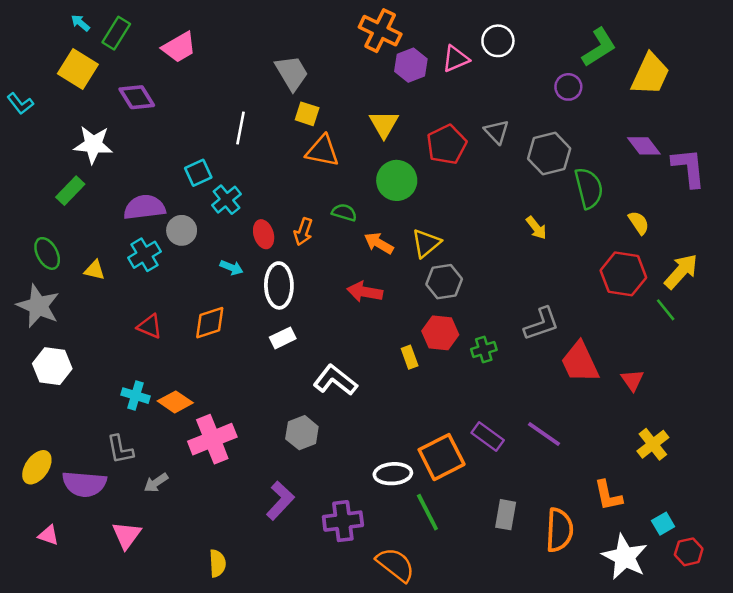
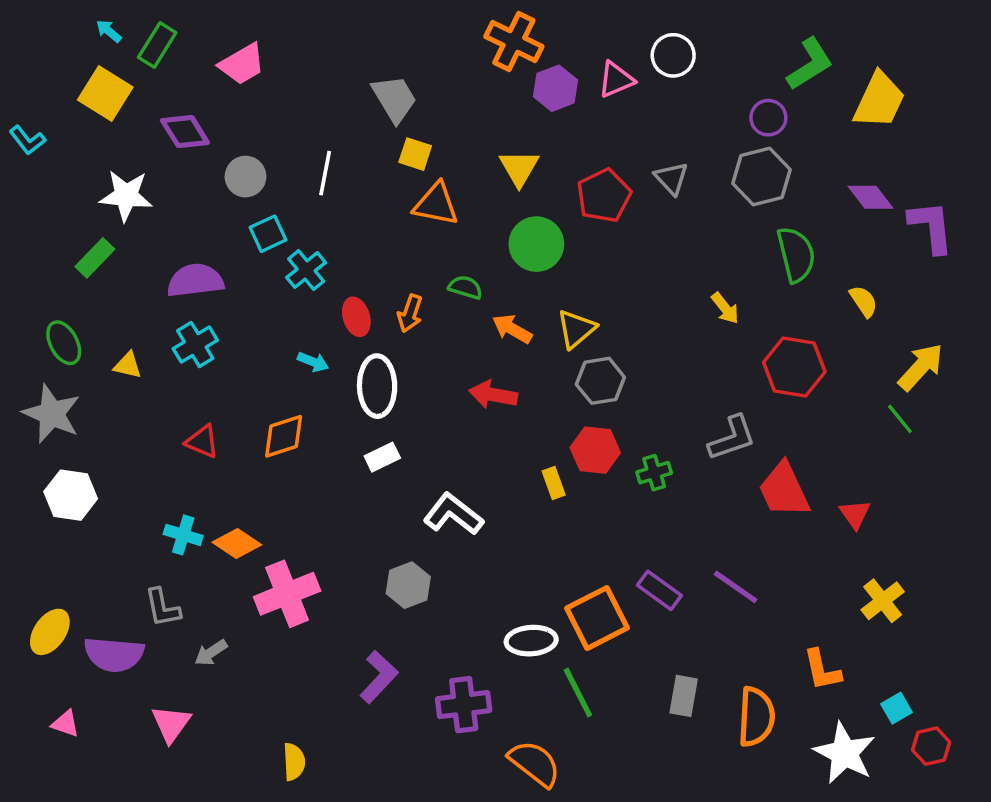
gray hexagon: (549, 154) -> (761, 177), moved
gray circle: (182, 230) -> (246, 177), moved
red hexagon: (623, 274) -> (794, 367), moved

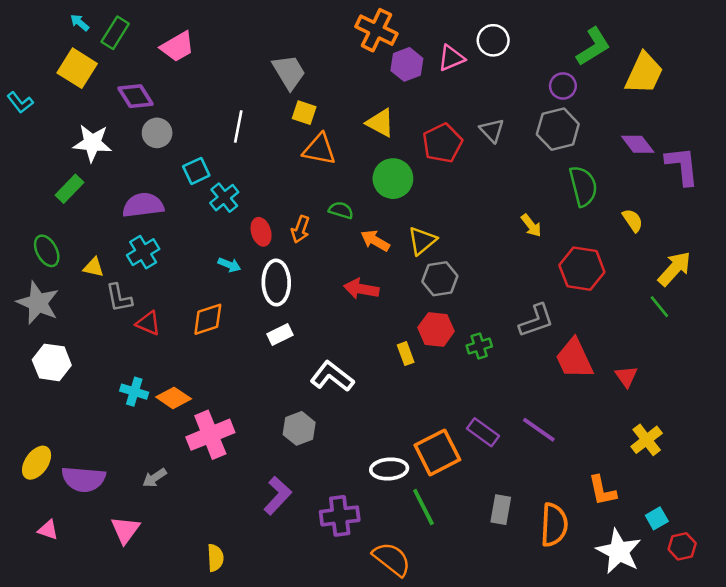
yellow triangle: (519, 168) -> (380, 123), turned -32
gray circle: (246, 177) -> (157, 133), moved
gray L-shape: (162, 608) -> (119, 298), moved

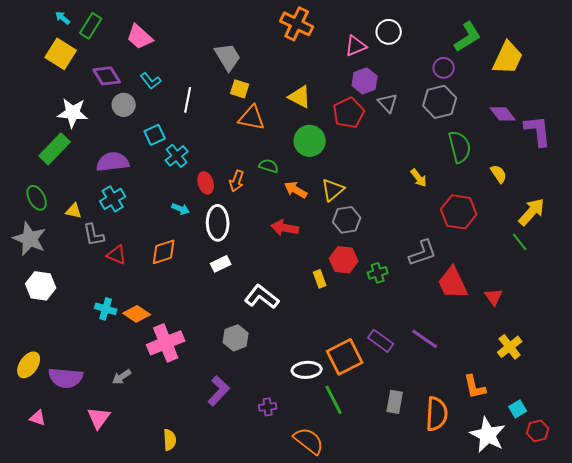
pink trapezoid: (177, 47) -> (140, 37), turned 72
purple hexagon: (407, 64) -> (365, 81), moved
cyan L-shape: (20, 102) -> (151, 81), moved
green rectangle: (70, 189) -> (55, 149), size x1.4
purple cross: (340, 516) -> (268, 407), size x0.6

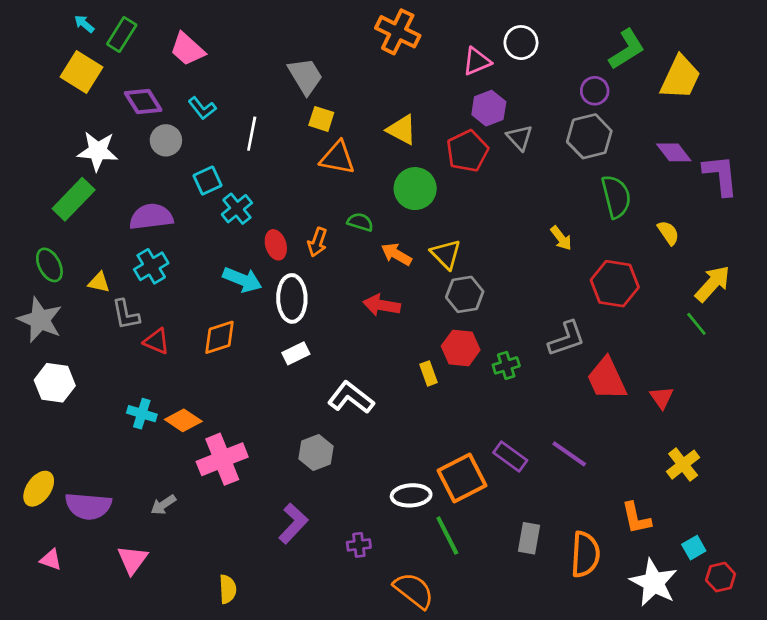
yellow triangle: (333, 190) -> (446, 254), turned -35
cyan arrow: (181, 209) -> (242, 280), size x1.6

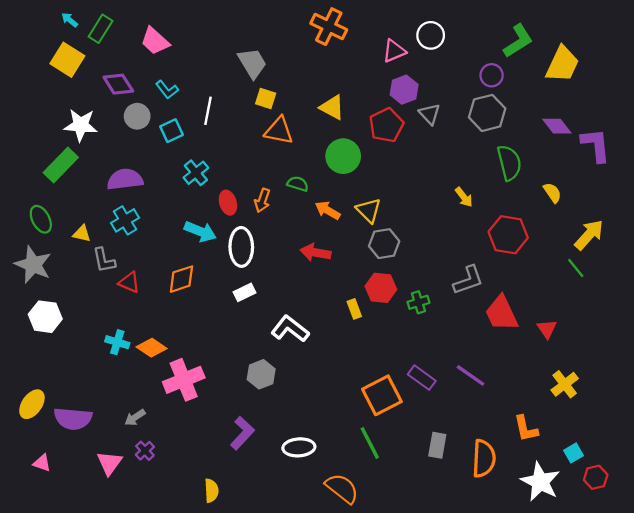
cyan square: (207, 181) -> (171, 131), moved
white ellipse: (411, 495) -> (299, 447), moved
purple cross: (359, 545) -> (145, 451), moved, turned -36
yellow semicircle: (228, 589) -> (211, 491), moved

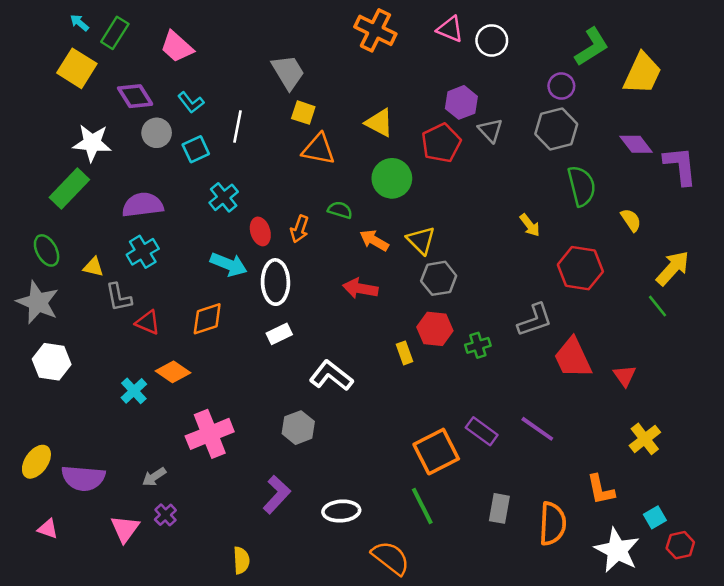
pink triangle: (394, 51) -> (450, 29), moved, turned 45
cyan cross: (117, 342) -> (134, 391), turned 30
orange diamond: (152, 348) -> (173, 372), moved

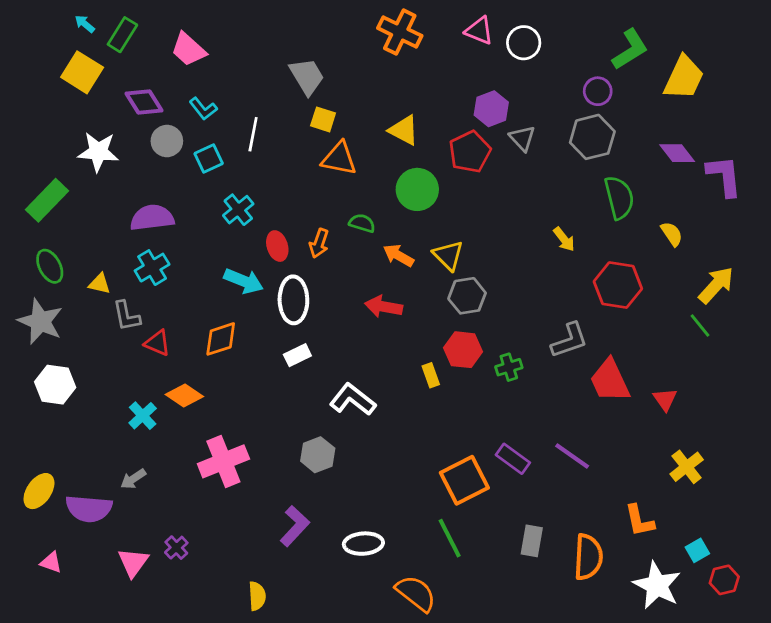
green rectangle: (69, 188) -> (47, 200), moved
gray arrow: (154, 477) -> (133, 479), moved

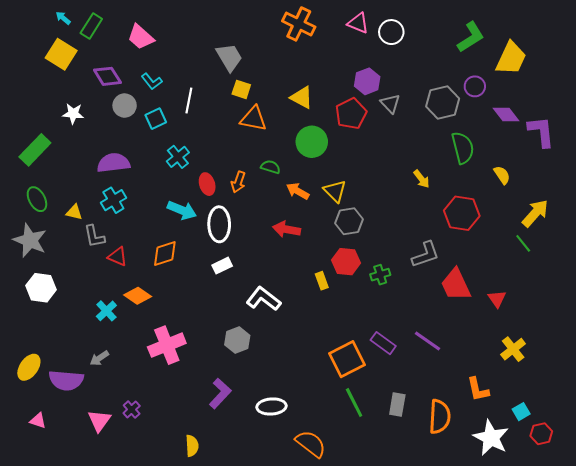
purple circle: (598, 91) -> (475, 86), moved
white star: (98, 152) -> (73, 114), size x0.7
green line: (450, 538) -> (354, 402), moved

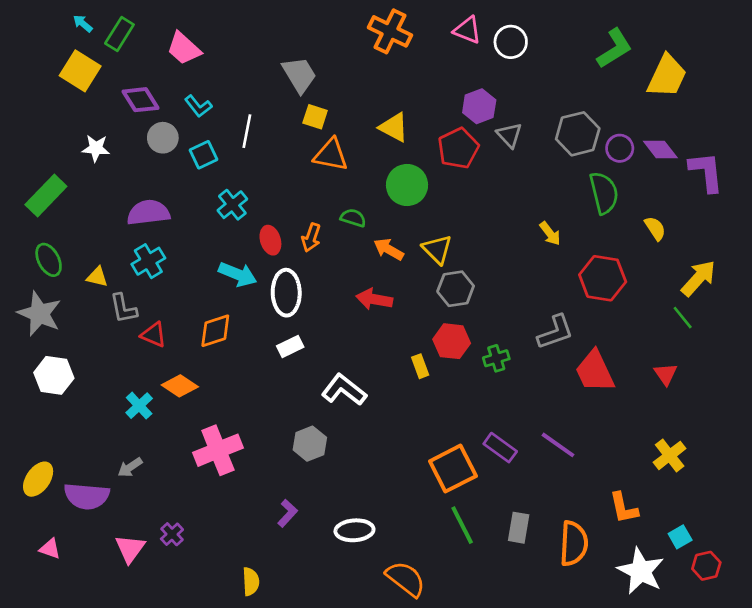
purple circle: (475, 86) -> (620, 148), moved
red triangle: (497, 299) -> (666, 374), moved
purple L-shape: (220, 393) -> (288, 513), size x0.7

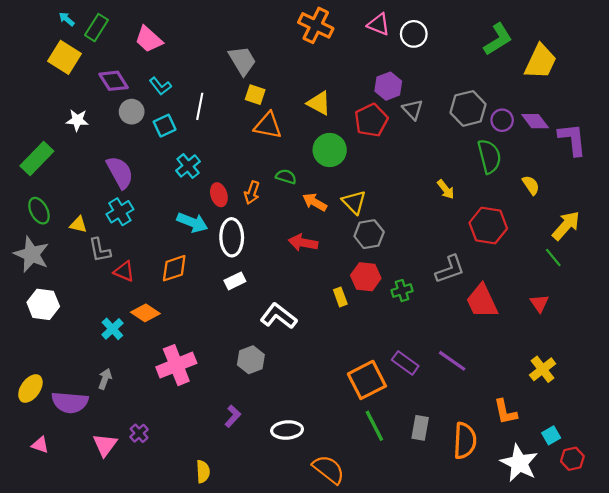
purple semicircle: (148, 213) -> (120, 172), turned 68
gray arrow: (130, 467) -> (105, 379), turned 144

